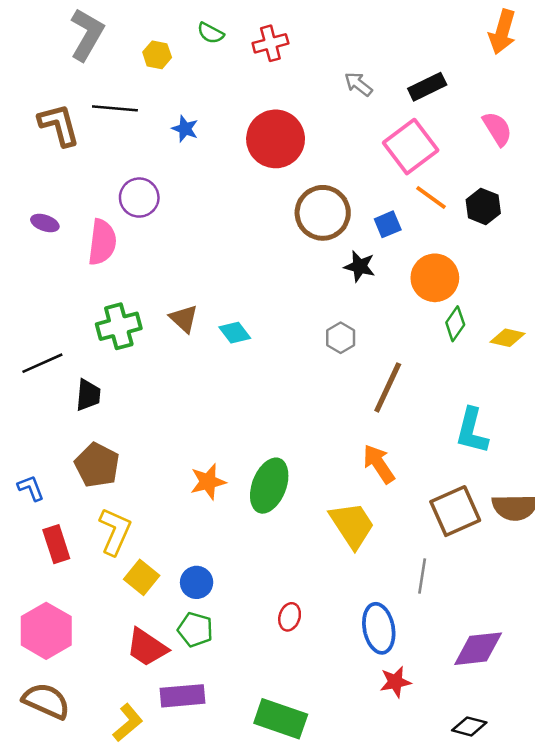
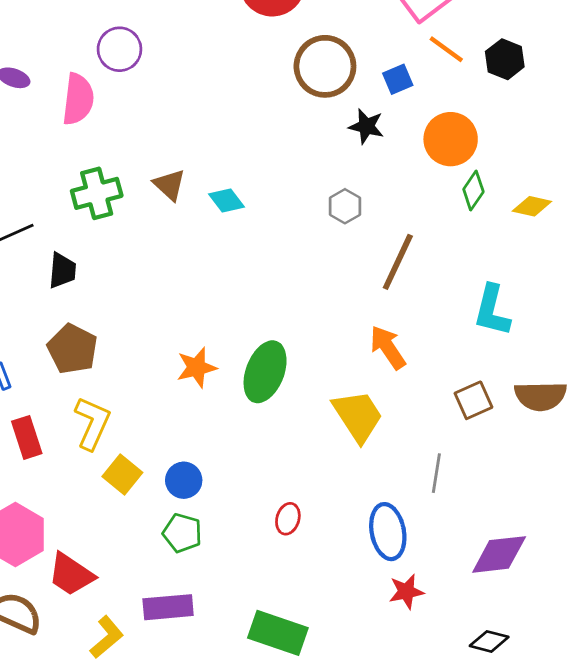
brown square: (455, 511) -> (473, 400), size x0.7
red trapezoid: (147, 647) -> (71, 574), moved

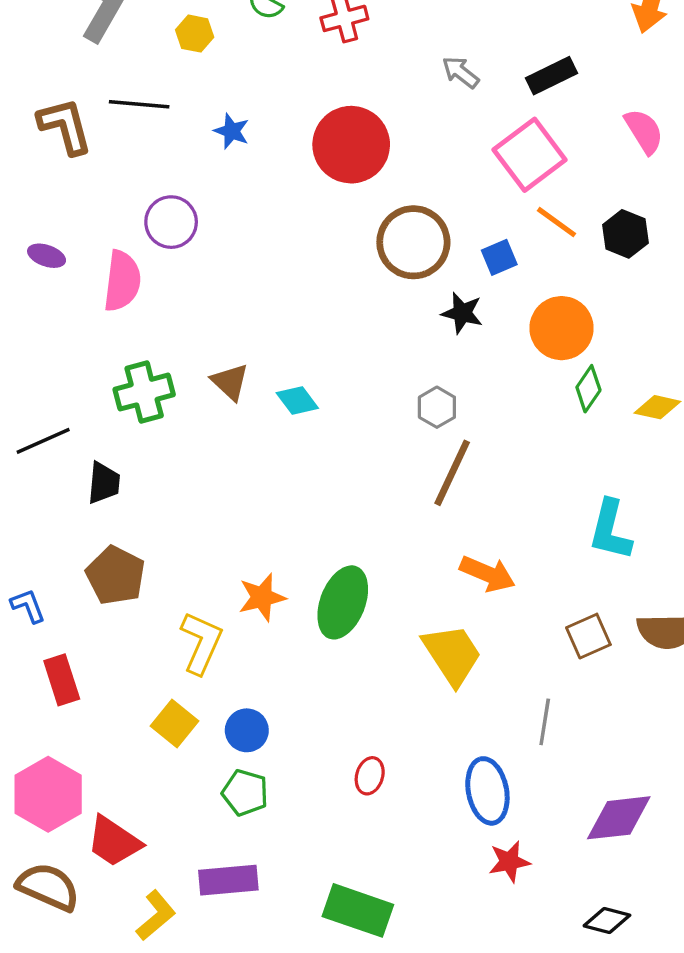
brown line: (398, 262) -> (452, 473), moved
orange arrow: (388, 347) -> (487, 574), turned 147
yellow L-shape: (92, 423) -> (201, 643), moved

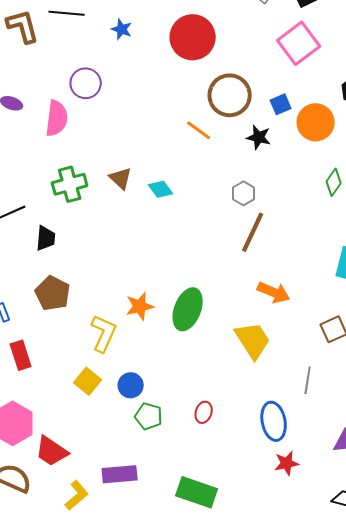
orange line: (556, 222) -> (199, 130), moved
orange circle: (562, 328) -> (316, 122), moved
green pentagon: (245, 793) -> (149, 416), moved

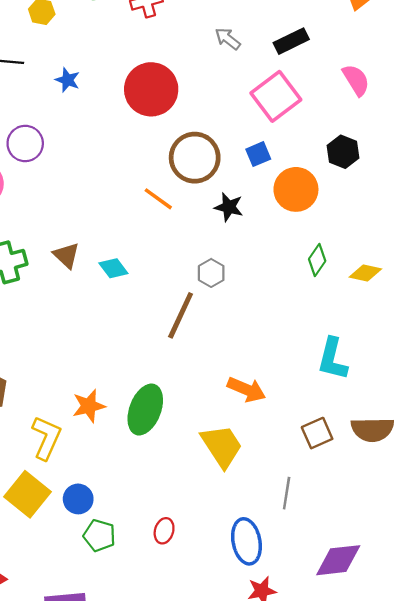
blue square: (281, 104) -> (258, 154), moved
brown line: (253, 232) -> (181, 315), moved
yellow square: (88, 381) -> (28, 494), size x1.4

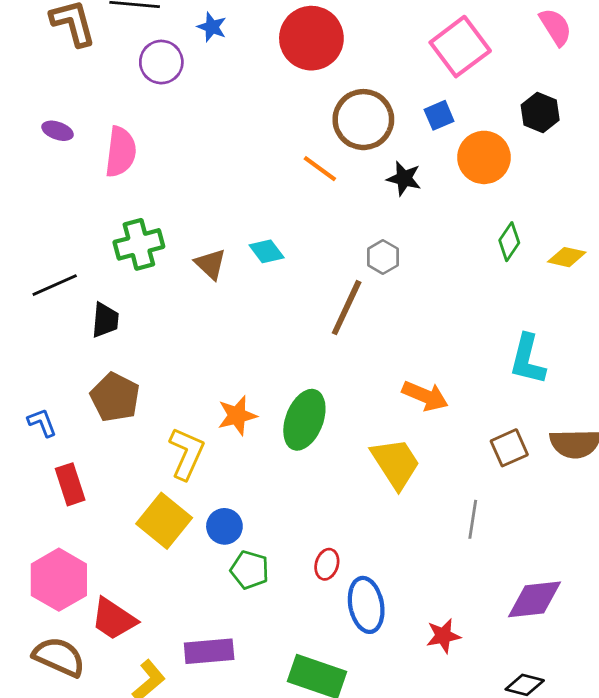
purple circle: (25, 143) -> (161, 62), moved
brown triangle: (66, 255) -> (210, 264), moved
blue ellipse: (246, 541) -> (366, 605), moved

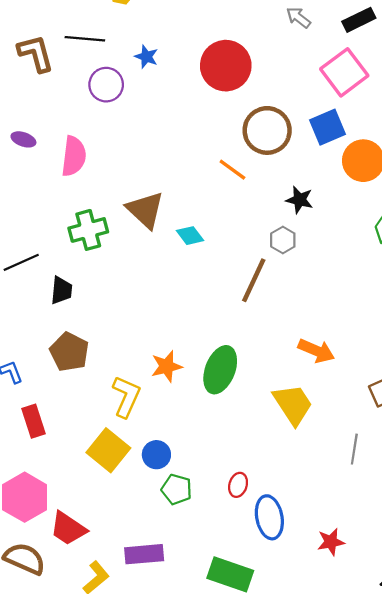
blue square: (439, 115) -> (327, 127), size x1.5
black star: (404, 178) -> (300, 200), moved
brown triangle: (210, 264) -> (145, 210), moved, size x1.5

